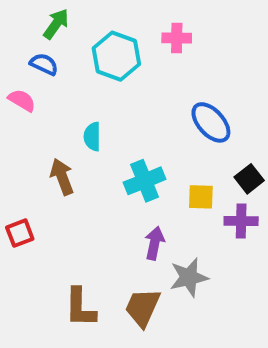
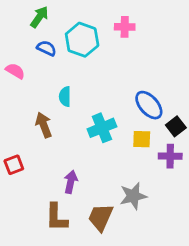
blue semicircle: (44, 64) -> (47, 48), moved
blue ellipse: (211, 122) -> (149, 105), moved
purple arrow: (155, 243) -> (71, 182), moved

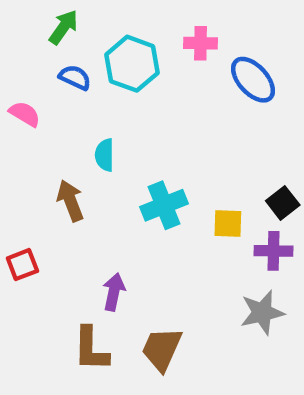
blue ellipse: (149, 105) -> (253, 80), moved
gray star: (133, 196) -> (262, 313), moved

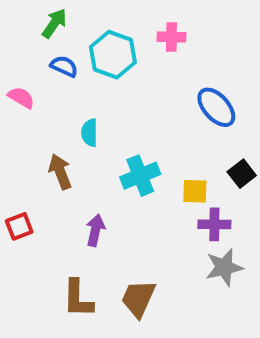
blue ellipse: (253, 80) -> (216, 107), moved
purple cross: (274, 251) -> (214, 224), moved
purple arrow: (114, 292) -> (95, 230), moved

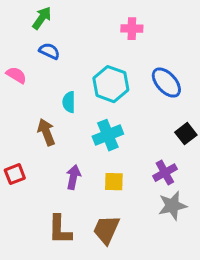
cyan hexagon: (113, 55) -> (111, 84), moved
yellow square: (195, 191) -> (114, 182), moved
purple cross: (214, 224) -> (165, 173), turned -30

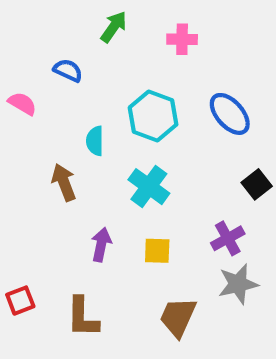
green arrow: (42, 18) -> (114, 27), moved
cyan cross: (108, 135) -> (149, 187), turned -32
red square: (15, 174) -> (20, 301), moved
brown trapezoid: (106, 230) -> (178, 317), moved

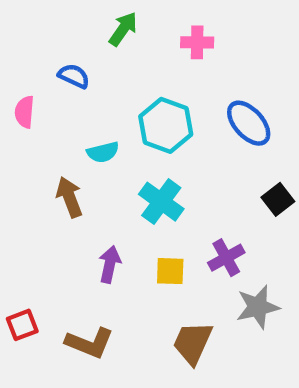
pink semicircle: (22, 104) -> (24, 112), turned -116
cyan semicircle: (95, 141) -> (103, 152), turned -104
purple cross: (228, 238) -> (226, 258), moved
brown L-shape: (83, 317) -> (89, 343), turned -69

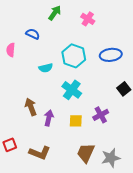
pink cross: (197, 42) -> (88, 19), turned 32
blue ellipse: (249, 123) -> (111, 55), turned -55
brown arrow: (69, 197) -> (31, 107), moved
gray star: (258, 307) -> (111, 158), moved

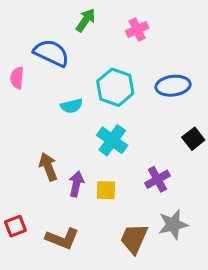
pink cross: (88, 19) -> (137, 29), turned 32
blue semicircle: (33, 34) -> (51, 53), size x1.6
yellow square: (76, 121) -> (106, 190), moved
gray star: (111, 158) -> (173, 225), moved

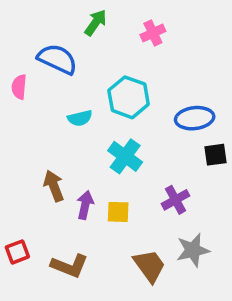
blue ellipse: (173, 86) -> (195, 118), moved
black square: (193, 139) -> (215, 155), turned 30
brown trapezoid: (134, 239) -> (149, 266), turned 120

